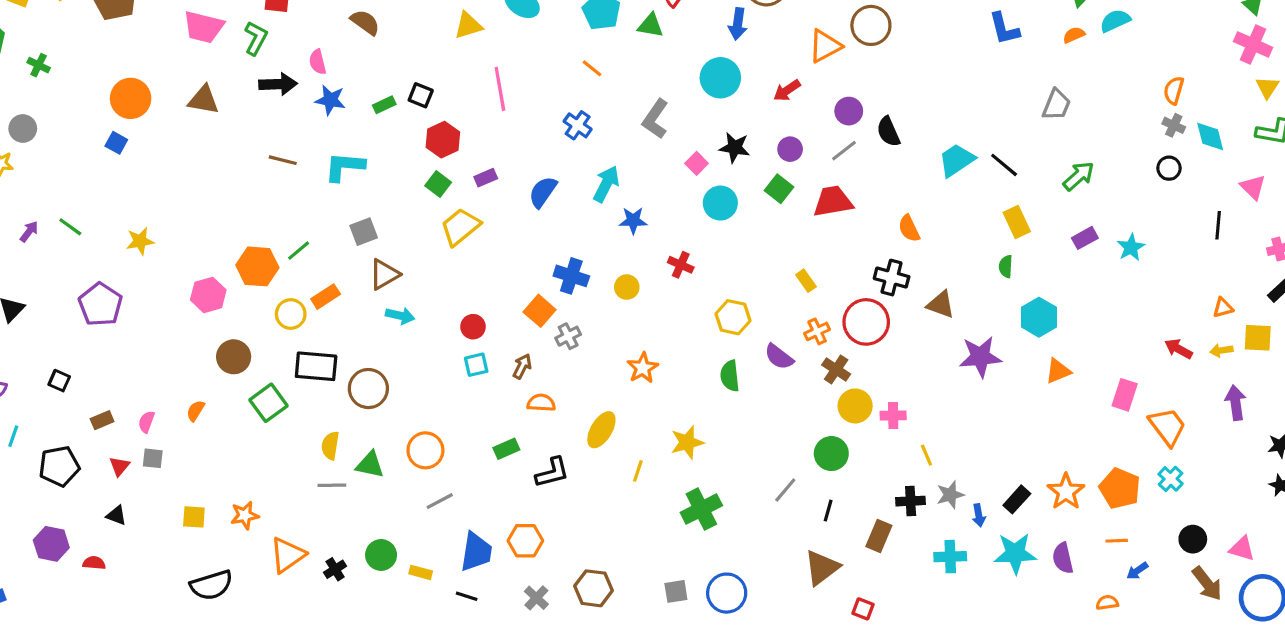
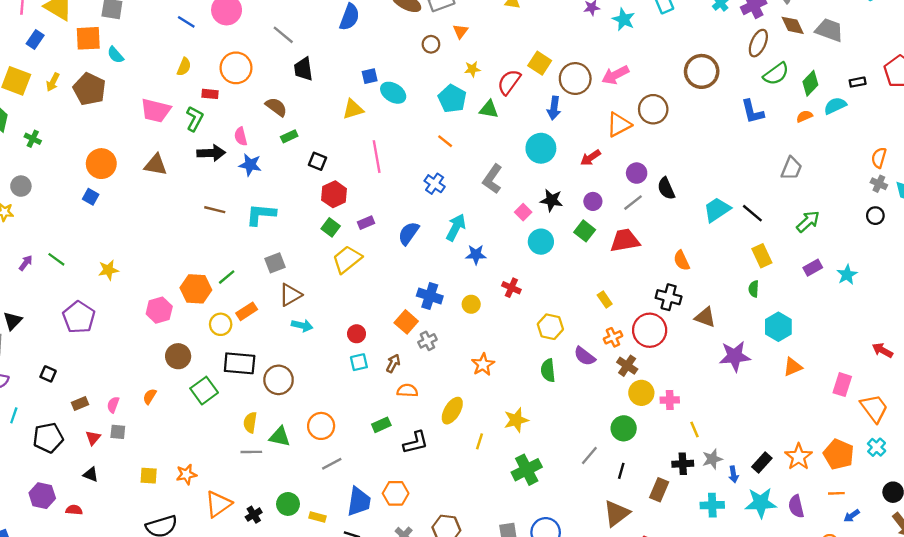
green rectangle: (384, 105) -> (289, 136), moved

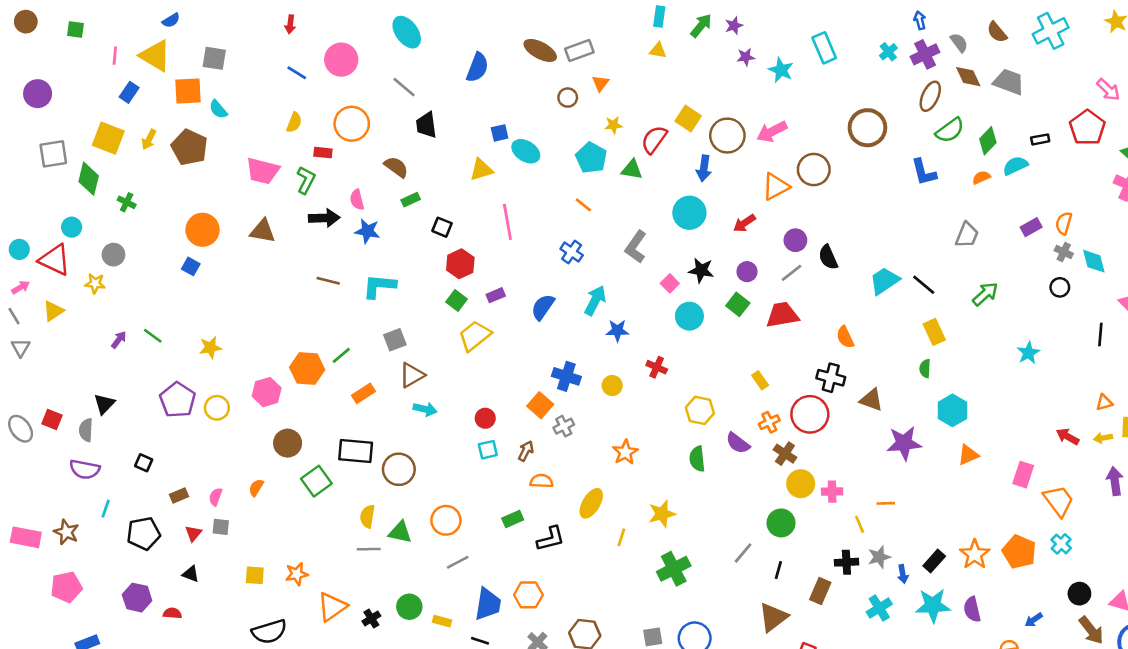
purple rectangle: (813, 268) -> (1031, 227), moved
yellow circle: (221, 324) -> (217, 408), moved
orange line: (836, 493) -> (886, 503), moved
cyan cross: (712, 505) -> (879, 608), turned -30

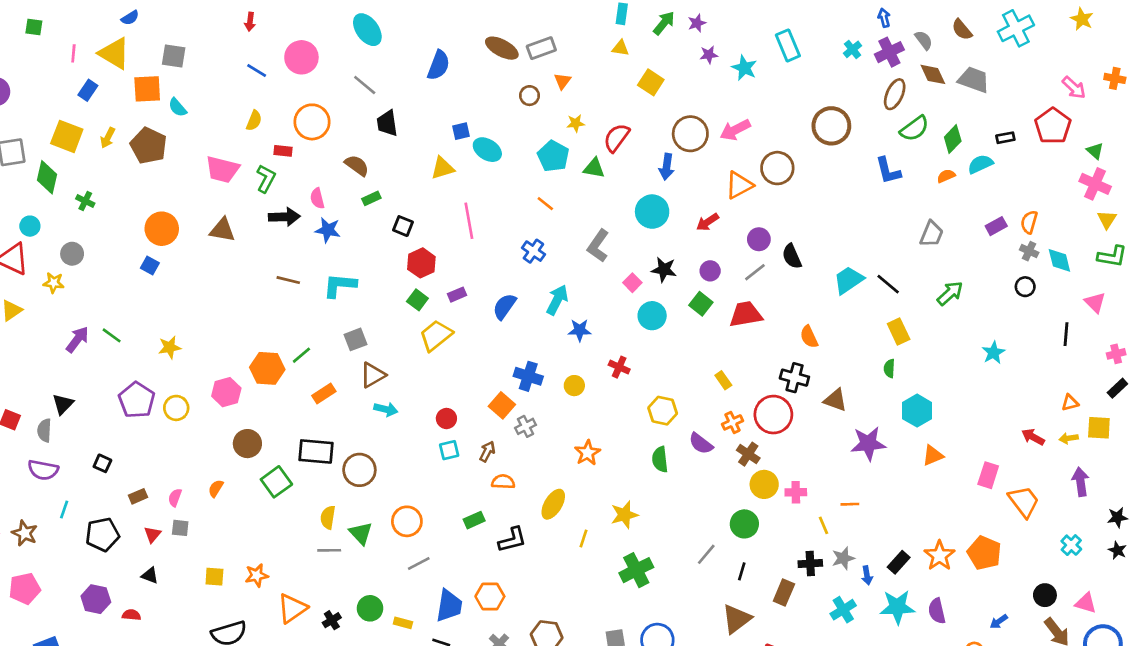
yellow square: (688, 119) -> (651, 82), moved
purple arrow: (119, 340) -> (77, 339), size x1.5
green triangle: (400, 532) -> (361, 533), turned 35
cyan cross: (1061, 544) -> (1071, 545), moved

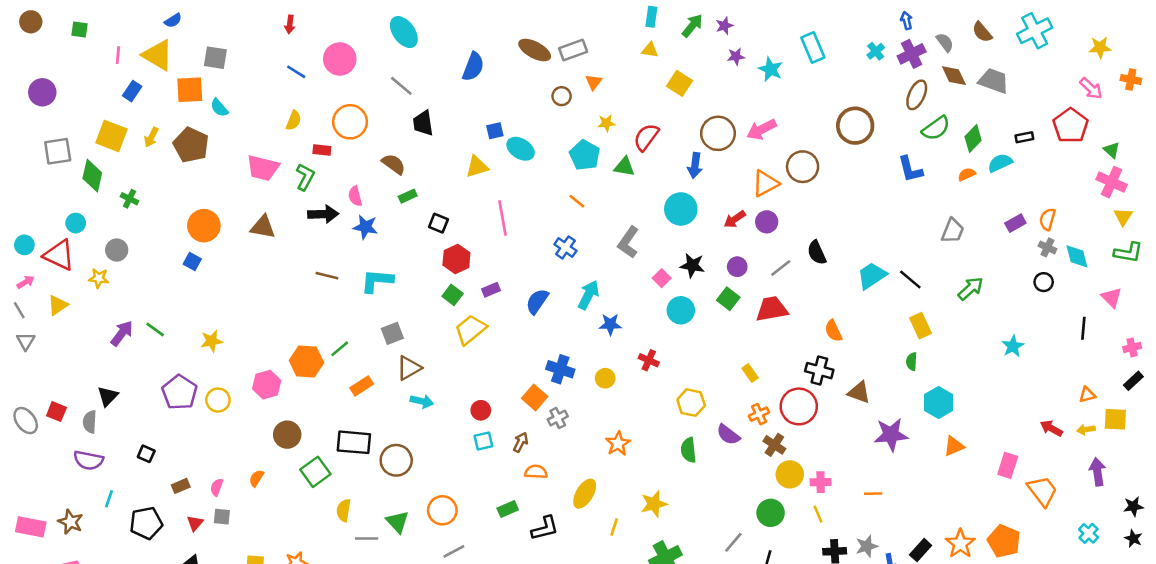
yellow star: (1082, 19) -> (1100, 47), moved, turned -30
purple circle: (759, 239) -> (767, 222), moved
yellow semicircle: (328, 517) -> (344, 510), moved
yellow line: (823, 525) -> (818, 514), moved

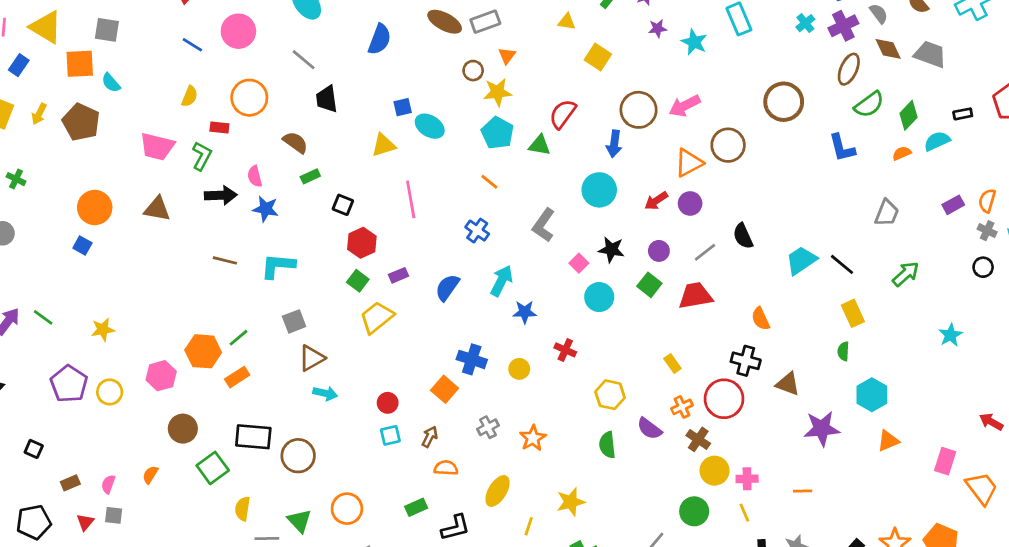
yellow star: (606, 123) -> (498, 92), moved, size x1.5
orange rectangle: (362, 386) -> (237, 377), moved
gray cross: (558, 418) -> (488, 427), moved

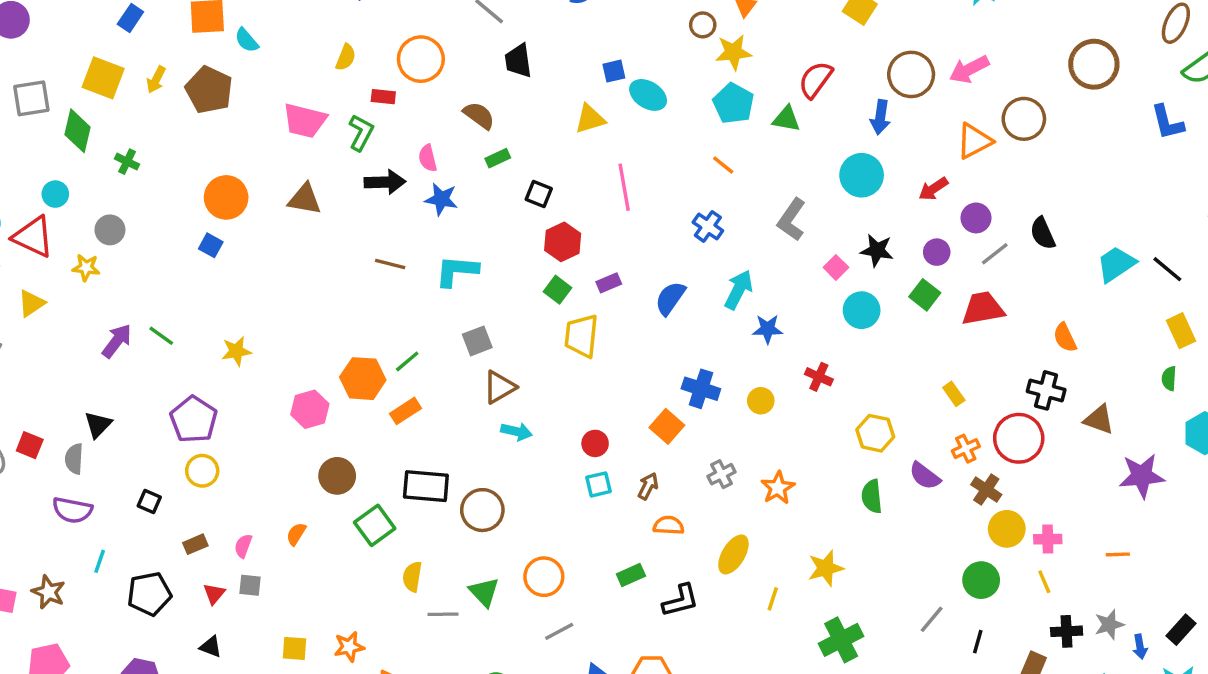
purple circle: (690, 203) -> (976, 218), moved
yellow trapezoid: (377, 317) -> (581, 336), turned -45
yellow circle: (110, 392) -> (202, 471), moved

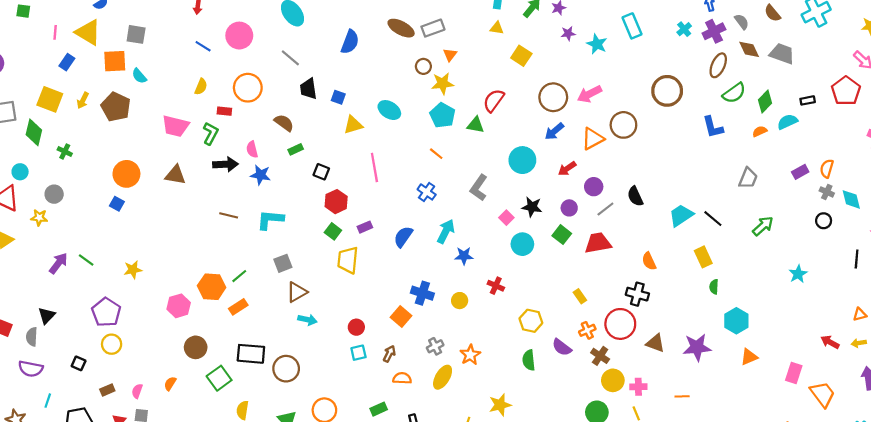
blue square: (614, 71) -> (338, 97), moved, turned 32
blue arrow: (880, 117) -> (554, 131), moved, turned 42
yellow rectangle: (1181, 331) -> (703, 257), moved
brown triangle: (1099, 420) -> (655, 343), moved
yellow ellipse: (733, 554) -> (443, 377), moved

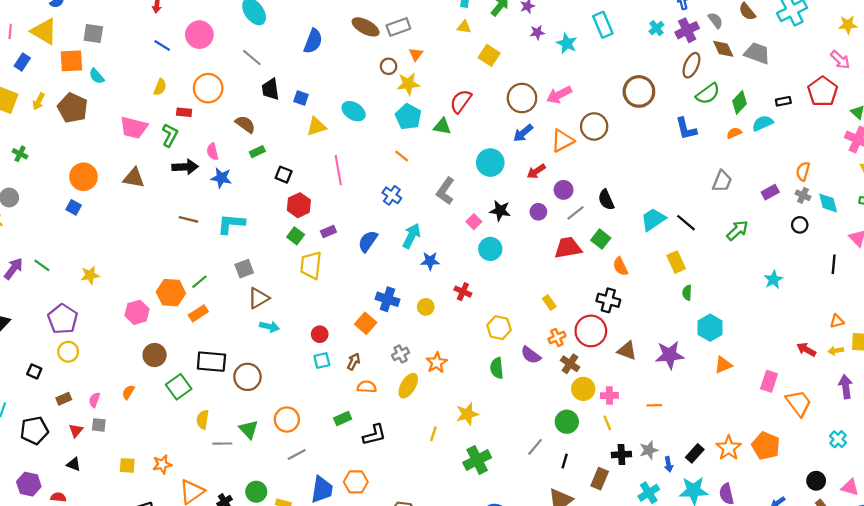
purple rectangle: (800, 172) -> (770, 192), moved
green square: (562, 235) -> (601, 239), moved

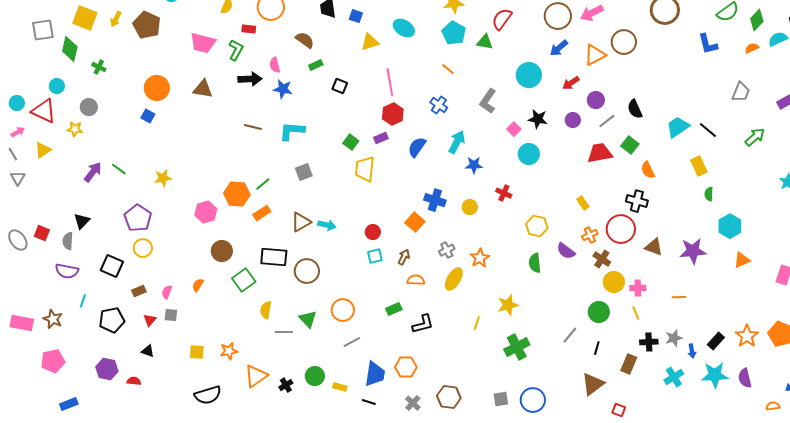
red hexagon: (299, 205) -> (393, 114), moved
brown triangle: (258, 298) -> (301, 222), moved
black square: (34, 371) -> (112, 266), size x1.6

